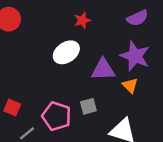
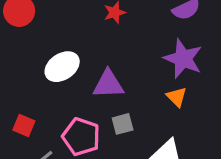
white ellipse: (66, 52) -> (62, 67), moved
purple triangle: (103, 70) -> (108, 84), moved

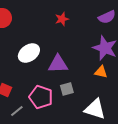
orange triangle: (177, 97) -> (101, 72), turned -32

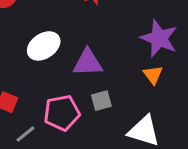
orange triangle: (101, 72) -> (153, 75), turned 40
pink pentagon: (41, 97) -> (62, 113), turned -30

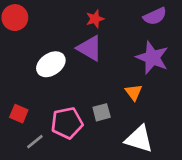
purple triangle: (88, 63) -> (90, 48), moved, turned 32
orange triangle: (153, 75) -> (134, 92), moved

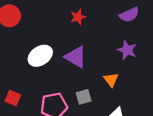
purple triangle: (90, 48) -> (76, 57), moved
purple star: (152, 58) -> (127, 50), size x0.7

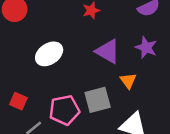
purple triangle: (76, 57) -> (108, 51), moved
gray square: (84, 97) -> (98, 100), size x1.5

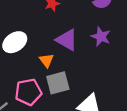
orange triangle: (128, 81) -> (46, 60), moved

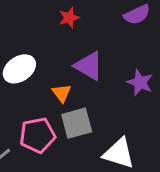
purple star: (101, 37) -> (140, 82), moved

